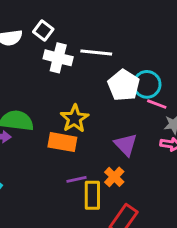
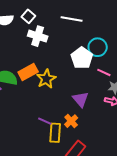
white line: (96, 52) -> (72, 19), moved
cyan circle: (147, 84) -> (98, 47), moved
orange rectangle: (62, 142) -> (28, 72), moved, turned -42
purple line: (76, 179) -> (45, 121), turned 32

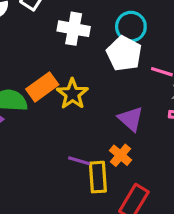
white cross: (38, 36) -> (74, 29), moved
cyan circle: (98, 47) -> (131, 27), moved

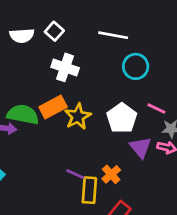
white cross: (74, 29) -> (65, 67), moved
white pentagon: (124, 54) -> (122, 118), moved
purple triangle: (131, 119) -> (140, 147), moved

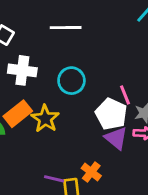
cyan circle: (136, 66) -> (71, 81), moved
pink line: (156, 109) -> (125, 95), turned 54
white pentagon: (122, 118) -> (111, 114), moved

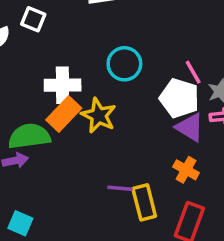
white cross: (22, 70) -> (63, 85), moved
orange cross: (91, 172) -> (186, 170), moved

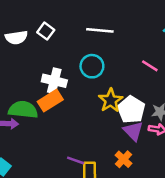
cyan circle: (124, 64) -> (92, 66), moved
pink line: (193, 72) -> (150, 66), moved, turned -42
yellow star: (99, 115) -> (111, 100), moved

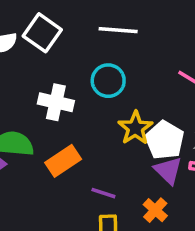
white square: (46, 31) -> (42, 33), size x1.5
orange rectangle: (50, 101) -> (63, 161), moved
purple line: (76, 160) -> (103, 193), moved

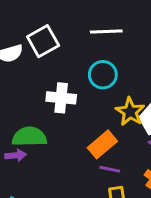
white square: (42, 33) -> (43, 41), turned 32
orange rectangle: (63, 161) -> (102, 144), moved

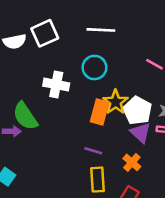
green semicircle: (29, 137) -> (25, 116), turned -128
orange rectangle: (102, 144) -> (100, 112), moved, turned -40

